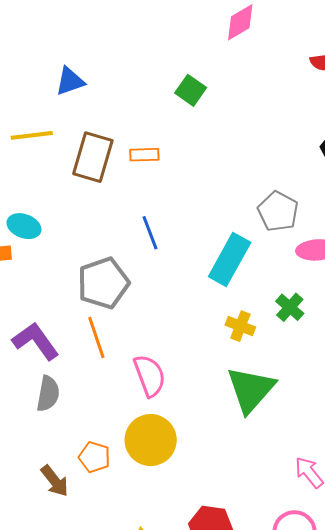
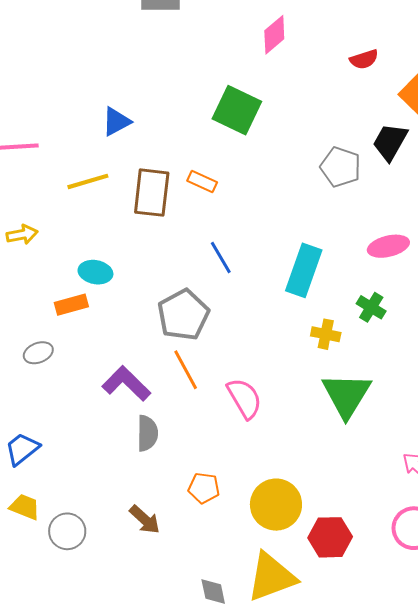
green square: (191, 90) -> (237, 110), size x1.6
orange rectangle: (144, 155) -> (202, 181), turned 36
gray pentagon: (278, 211) -> (340, 167), moved
yellow circle: (151, 440) -> (276, 505), moved
brown arrow: (55, 481) -> (145, 520), moved

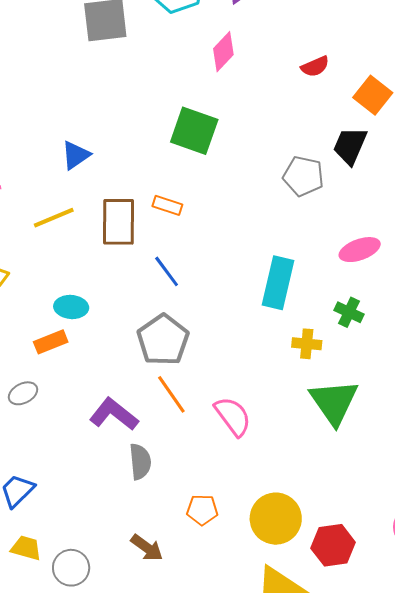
blue line: (221, 257) -> (167, 271), moved

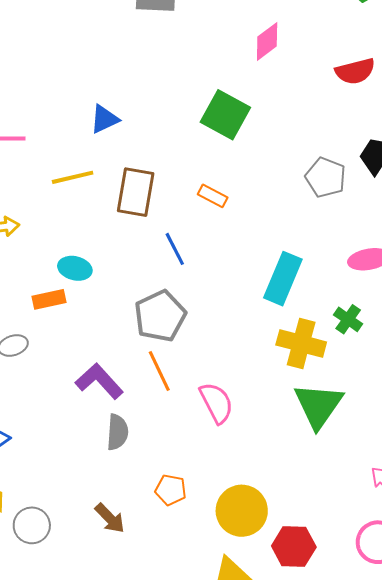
red semicircle: (315, 66) -> (355, 71), size x1.4
orange rectangle: (167, 205) -> (213, 196), moved
yellow cross: (307, 344) -> (301, 343), size x1.6

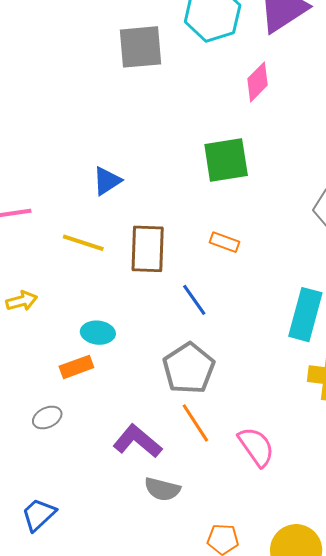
green square: (225, 115) -> (226, 160), turned -30
yellow line: (73, 177) -> (83, 243), turned 39
gray semicircle: (117, 432) -> (162, 489), turned 108

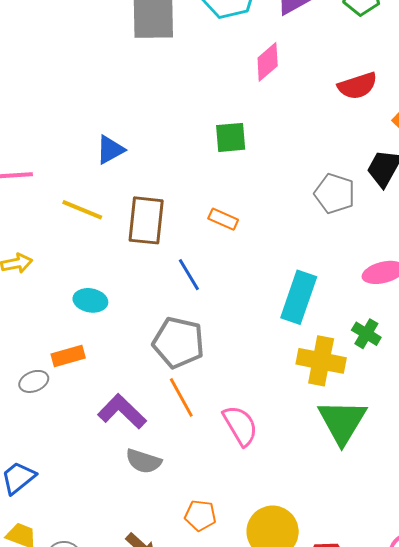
green square: (226, 160) -> (231, 137), size x0.7
orange rectangle: (76, 367) -> (68, 356), moved
gray pentagon: (189, 368) -> (178, 343), turned -30

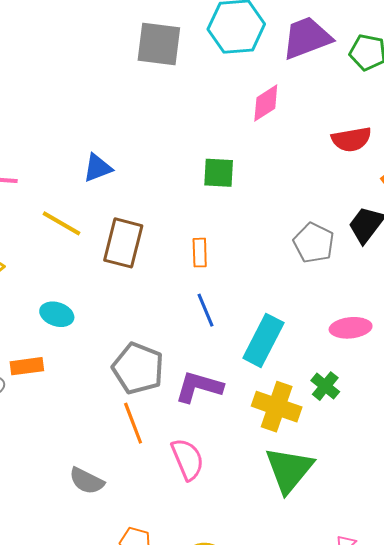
orange rectangle: (223, 219) -> (200, 253), turned 56
blue line: (189, 275) -> (205, 310), moved
purple L-shape: (122, 412) -> (199, 387), moved, turned -36

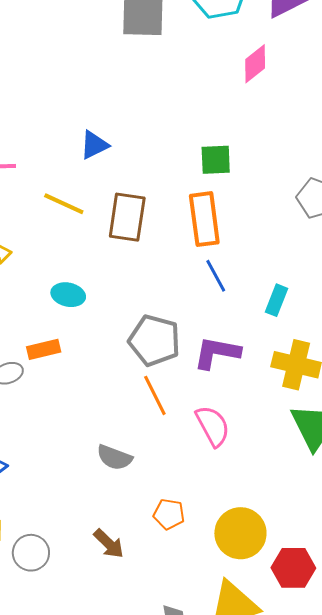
green square: (219, 173) -> (216, 160), moved
orange rectangle: (200, 253) -> (204, 219), size x1.8
cyan rectangle: (263, 340) -> (276, 300), size x0.6

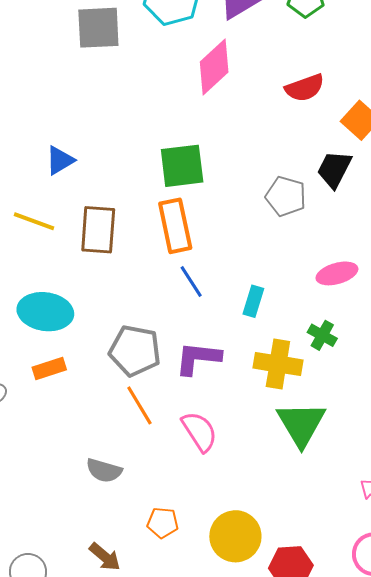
pink diamond: (255, 64) -> (214, 67), size x1.4
green square: (216, 160) -> (182, 166), size x1.4
cyan ellipse: (68, 295) -> (45, 312), size x1.6
orange rectangle: (44, 349) -> (49, 369), moved

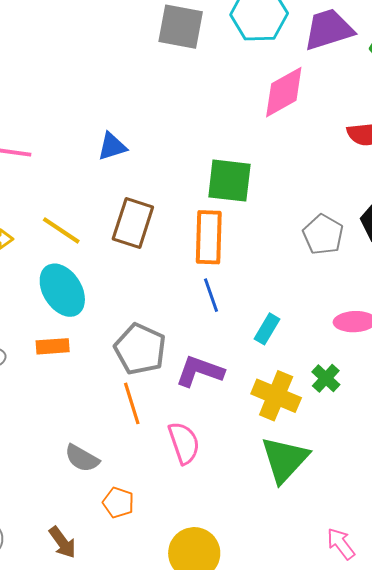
yellow line: (34, 221) -> (61, 230), moved
cyan ellipse: (45, 312) -> (62, 290), turned 36
orange pentagon: (163, 523) -> (118, 503), moved

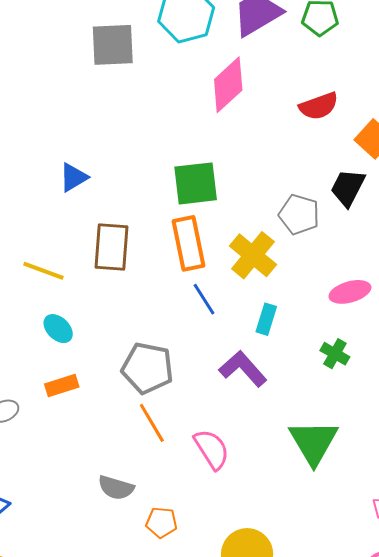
cyan ellipse: (62, 290) -> (58, 329), size x0.6
purple L-shape: (200, 371) -> (243, 369), moved, turned 42
yellow cross: (276, 396) -> (253, 255), moved, turned 30

